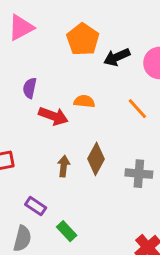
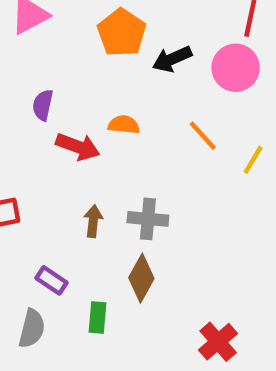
brown diamond: (96, 159) -> (141, 278), moved
gray cross: (139, 174) -> (148, 219), moved
green rectangle: (67, 231) -> (98, 318), turned 48

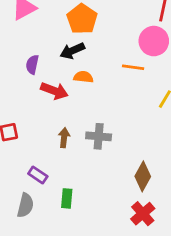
black arrow: (172, 59) -> (72, 51), moved
orange line: (203, 136) -> (133, 67), moved, turned -40
brown diamond: (141, 278) -> (143, 176), moved

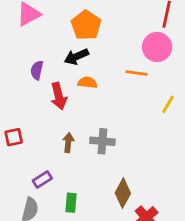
red arrow: (54, 91) -> (59, 96), turned 56
purple rectangle: (38, 175) -> (42, 179), turned -66
brown diamond: (143, 176) -> (123, 193), moved

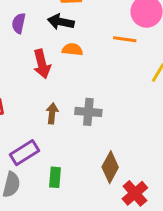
black arrow: (76, 57) -> (61, 22), turned 35
purple semicircle: (37, 70) -> (19, 23), moved
purple rectangle: (42, 179) -> (24, 153), size x1.4

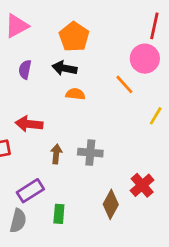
orange line: (125, 39) -> (124, 84), turned 40
red arrow: (42, 64) -> (29, 124), moved, turned 110
red cross: (135, 193) -> (142, 185), moved

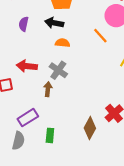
gray cross: (90, 153) -> (58, 70), moved, turned 30

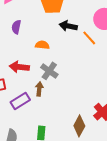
black arrow: (54, 23) -> (68, 26), moved
orange semicircle: (63, 43) -> (42, 45), moved
purple rectangle: (28, 118) -> (20, 101), moved

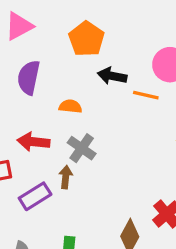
purple semicircle: (16, 27) -> (29, 77), size x1.5
orange line: (89, 38) -> (146, 95), turned -35

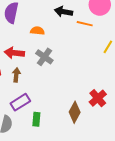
brown arrow: (66, 177) -> (16, 75), moved
purple rectangle: (35, 196) -> (20, 102), moved

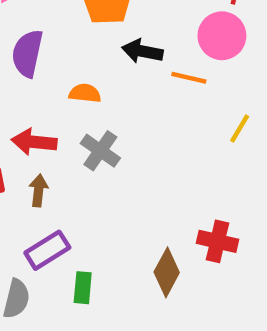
red cross: (98, 98) -> (218, 241), turned -36

